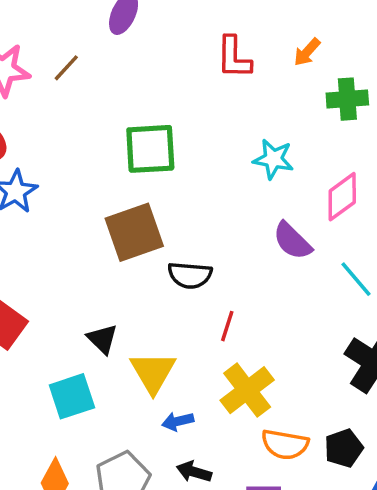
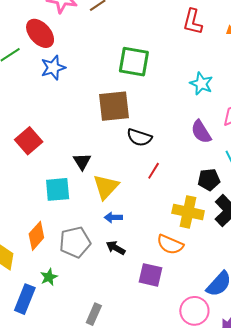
yellow cross: (247, 390) -> (188, 212), moved, turned 36
black pentagon: (344, 448) -> (209, 180), moved

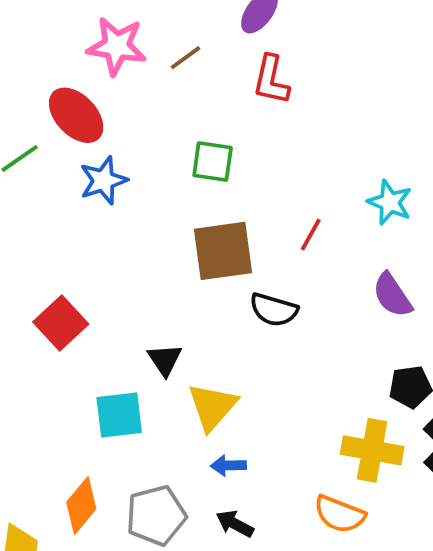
red L-shape: (193, 22) -> (271, 80), moved
green square: (134, 62) -> (213, 162), moved, size x0.7
red line: (154, 171) -> (311, 235), moved

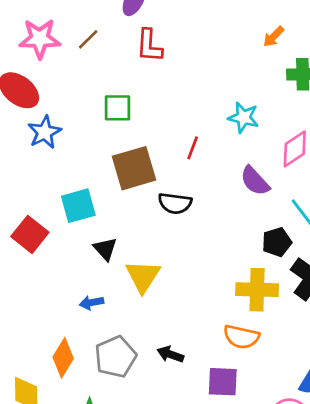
cyan square: (119, 415) -> (78, 206), moved
blue arrow: (228, 465) -> (92, 303), moved

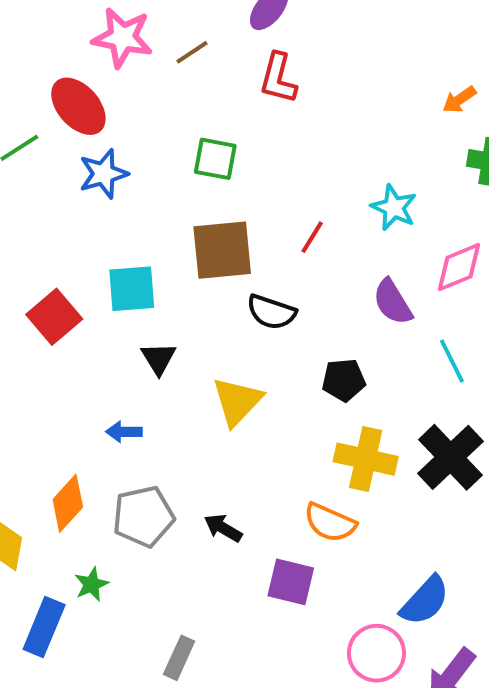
black pentagon: (277, 242) -> (344, 380), moved
yellow triangle: (143, 276) -> (237, 401), moved

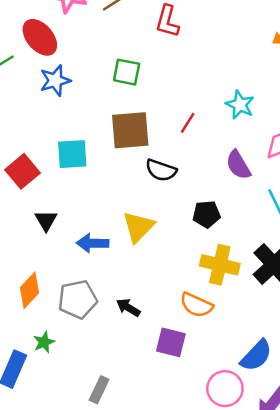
black triangle: (159, 358) -> (46, 220), moved
blue arrow: (124, 432) -> (93, 243), moved, size x1.4

